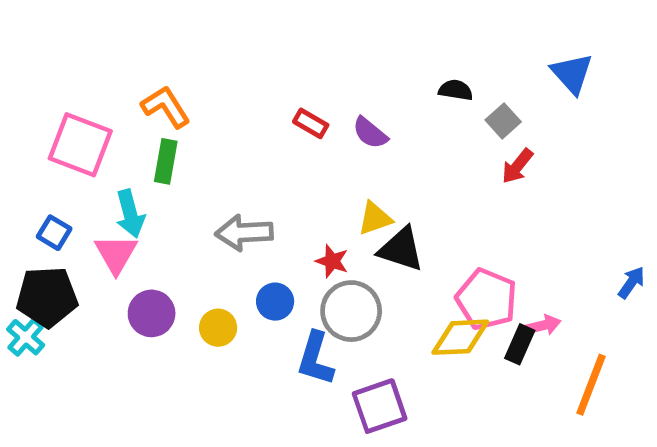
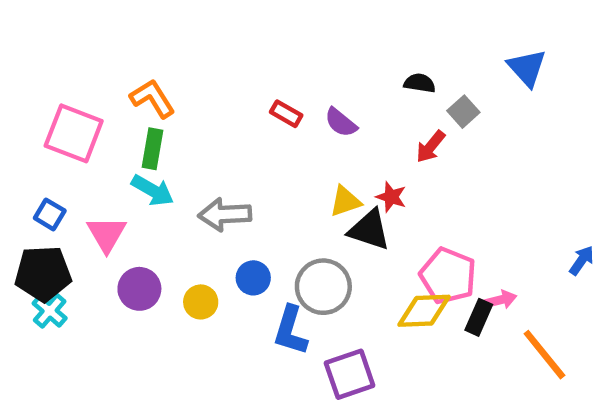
red arrow: (517, 166) -> (431, 147), moved
cyan arrow: (130, 214) -> (153, 190), moved, turned -45
red star: (332, 261) -> (391, 197), moved
cyan cross: (26, 337) -> (50, 311), moved
orange line: (591, 385) -> (544, 355), turned -60

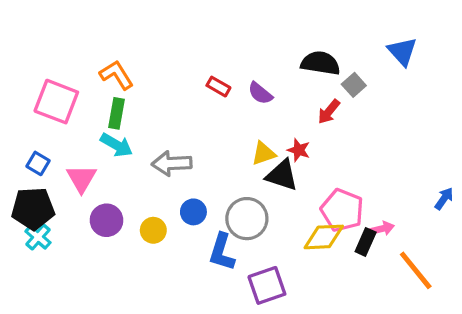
black semicircle: (420, 83) -> (320, 63), size x1.6

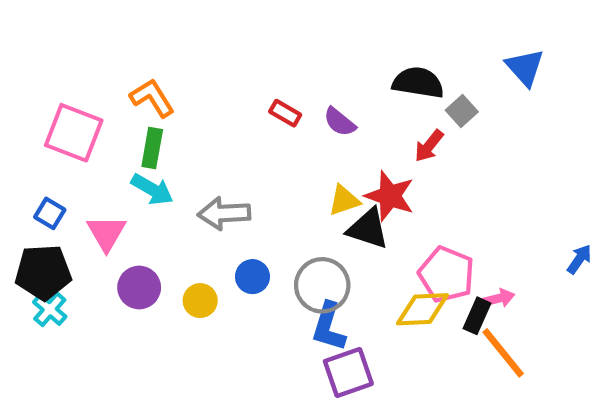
red star: (299, 150) -> (390, 196), size x1.6
blue L-shape: (222, 252) -> (329, 327), moved
orange line: (416, 270) -> (503, 353), moved

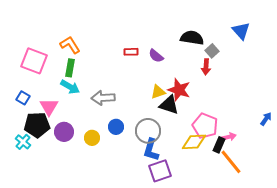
red rectangle: (285, 113) -> (131, 52), turned -32
red arrow: (429, 146) -> (206, 67), moved, turned -35
black pentagon: (43, 272) -> (37, 125), moved

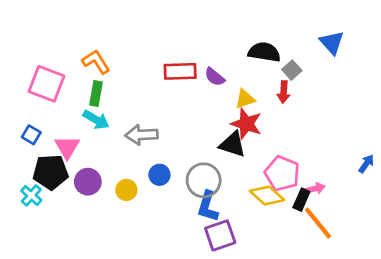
red rectangle: (131, 52) -> (180, 71), size x1.6
yellow triangle: (158, 92) -> (245, 99), moved
yellow diamond: (194, 142) -> (267, 195), turned 45

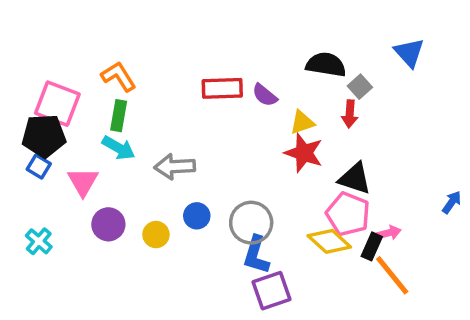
black triangle: (233, 144) -> (355, 178), moved
black pentagon: (51, 172) -> (44, 136), moved

